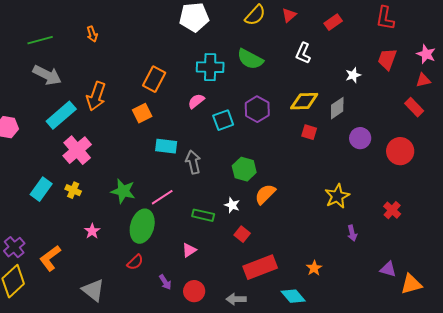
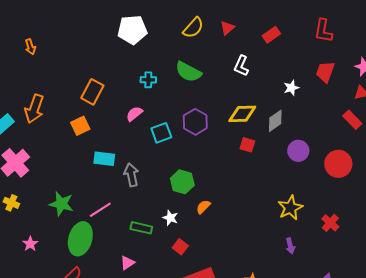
cyan cross: (210, 67) -> (148, 80), size x0.6
orange semicircle: (265, 194) -> (203, 207), size x0.7
yellow star: (337, 196) -> (290, 208), moved

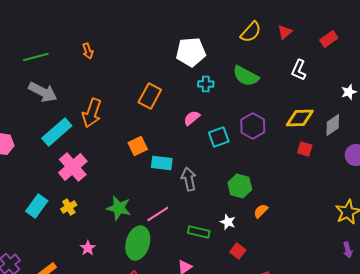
white pentagon: (132, 30) -> (191, 52), moved
orange square: (80, 126) -> (138, 146), moved
yellow cross: (11, 203) -> (69, 207), turned 35

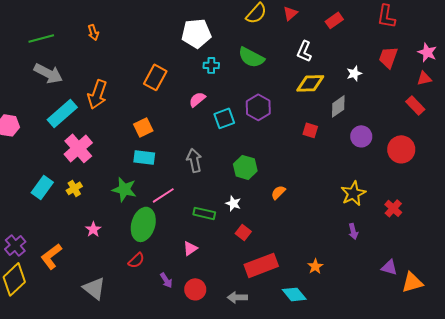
yellow diamond: (300, 118) -> (310, 83), moved
cyan rectangle: (162, 163) -> (144, 157), moved
orange semicircle: (261, 211) -> (278, 192), moved

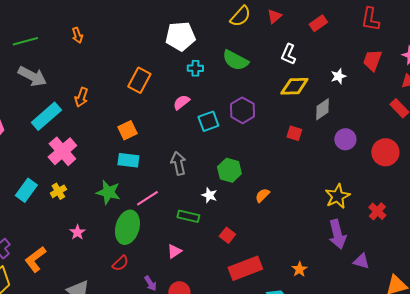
orange arrow: (97, 94) -> (81, 97), size x0.7
white star: (233, 203) -> (209, 195), moved
purple arrow: (353, 231) -> (337, 234), size x1.8
purple triangle: (389, 267) -> (361, 261), moved

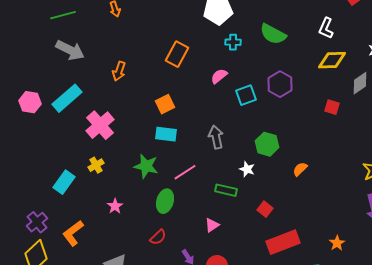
cyan rectangle: (46, 116) -> (67, 98), moved
cyan rectangle: (26, 190) -> (64, 182), moved
green ellipse: (127, 227) -> (165, 201), size x0.7

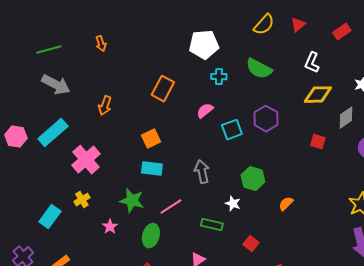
pink star: (115, 206) -> (110, 227), moved

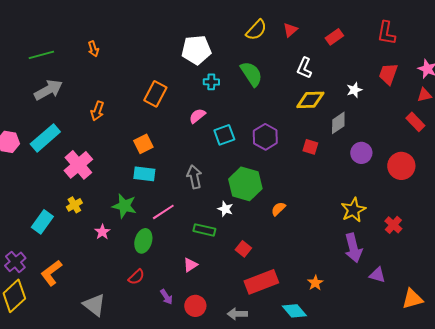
green semicircle: (259, 69) -> (251, 74), turned -152
gray arrow: (56, 85) -> (48, 90), turned -56
purple hexagon: (266, 119) -> (265, 137), moved
green hexagon: (253, 179) -> (245, 184), size x1.4

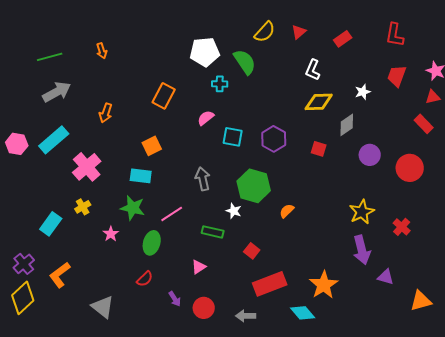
green semicircle: (251, 74) -> (245, 62), moved
cyan square: (224, 135) -> (233, 137), turned 30
cyan rectangle: (144, 174) -> (141, 176), moved
orange star: (315, 283) -> (324, 285), size x1.8

